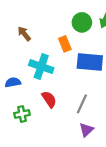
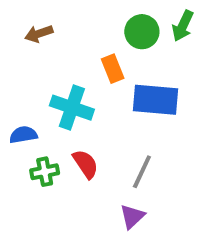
brown arrow: (24, 34) -> (39, 34), moved, turned -70
green cross: (22, 114) -> (45, 172), moved
purple triangle: (86, 130) -> (132, 216), moved

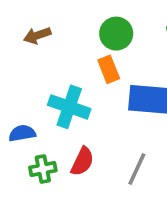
green circle: (142, 32) -> (116, 34), moved
red semicircle: (86, 164) -> (82, 161), turned 60

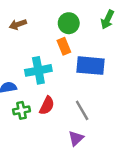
cyan cross: (69, 107) -> (38, 70), turned -30
gray line: (137, 169) -> (82, 110), turned -55

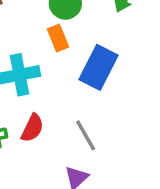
blue rectangle: (90, 66) -> (98, 67), turned -68

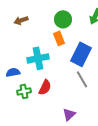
gray line: (86, 135) -> (82, 79), moved

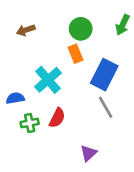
cyan cross: (38, 58) -> (48, 80), turned -30

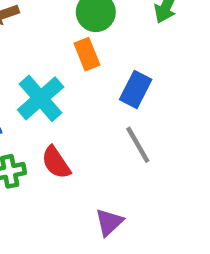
blue rectangle: (104, 75) -> (136, 90), size x0.7
red semicircle: (57, 118) -> (56, 162), turned 120

